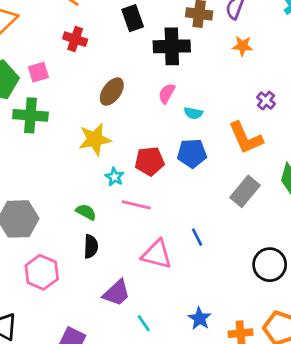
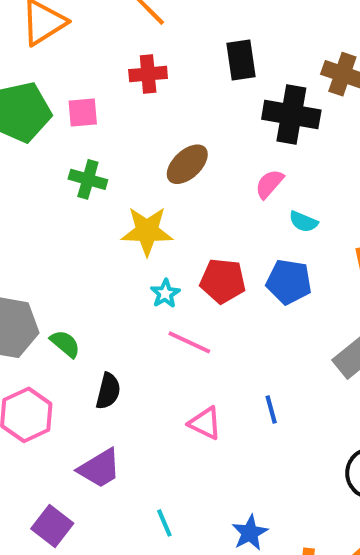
red cross: (75, 39) -> (148, 74), turned -35
green cross: (30, 115) -> (88, 179), moved, size x0.7
green semicircle: (86, 212) -> (65, 344), moved
pink triangle: (157, 254) -> (205, 423), size x0.7
purple trapezoid: (116, 293) -> (100, 468), moved

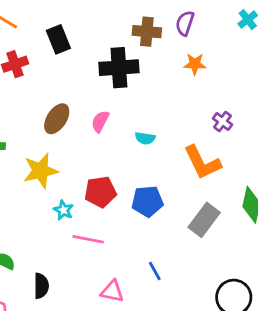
black rectangle: (241, 60) -> (58, 39), moved
pink semicircle: (269, 184) -> (100, 121), moved
blue pentagon: (289, 282) -> (147, 201), moved

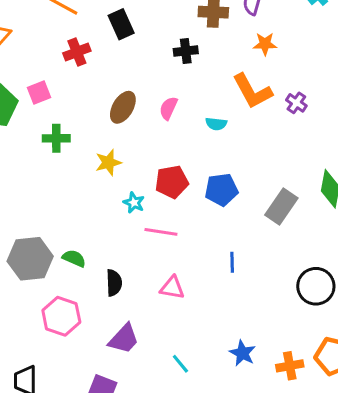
black cross: (119, 68) -> (186, 51), size x0.6
orange L-shape: (202, 162) -> (252, 91), moved
yellow star: (41, 171) -> (108, 162), size x0.7
blue line: (155, 271) -> (232, 262), turned 30
pink triangle: (112, 291) -> (172, 288), moved

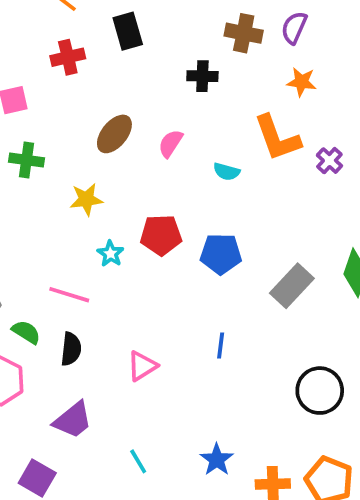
pink line: (161, 232) -> (69, 295), moved
green semicircle: (74, 258) -> (26, 332), moved
pink triangle: (172, 288) -> (142, 366), turned -50

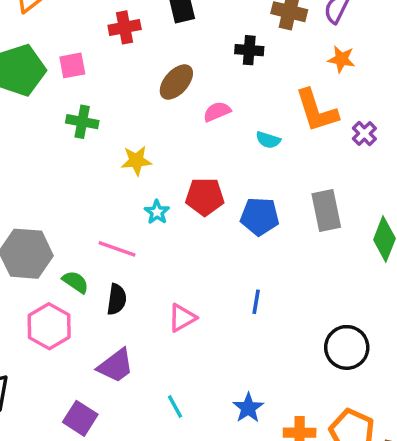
brown ellipse: (114, 134) -> (176, 82), moved
pink semicircle: (171, 143) -> (217, 112), turned 32
gray rectangle: (292, 286) -> (326, 210), moved, turned -57

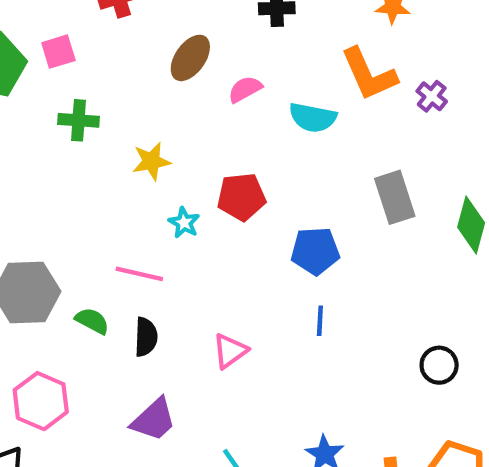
cyan semicircle: (268, 140) -> (313, 117), size x1.5
blue pentagon: (260, 216) -> (315, 251), moved
pink hexagon: (49, 326) -> (41, 401), moved
black circle: (347, 347) -> (439, 365), size x0.7

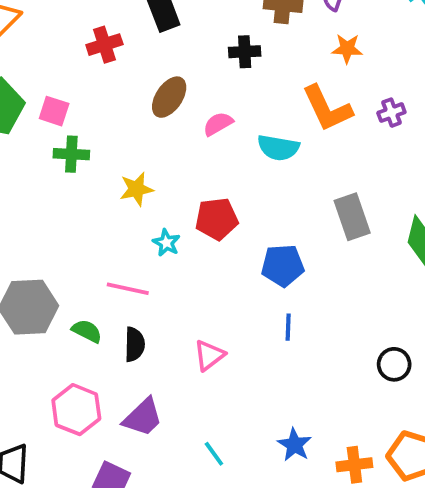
pink square: (58, 52) -> (54, 111), moved, turned 36
purple cross: (432, 96) -> (391, 113), moved, turned 32
pink hexagon: (41, 401) -> (76, 410), moved

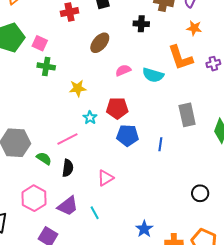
pink semicircle: (218, 124) -> (123, 70), moved
blue pentagon: (283, 265) -> (128, 135), moved
pink line: (128, 289) -> (67, 139), turned -45
blue line: (288, 327) -> (160, 144), moved
cyan line: (214, 454) -> (95, 213), moved

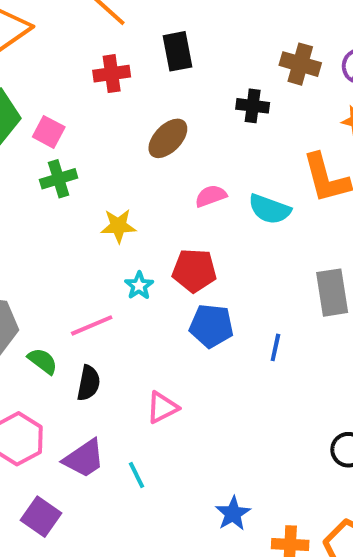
green cross: (46, 66) -> (59, 179), turned -30

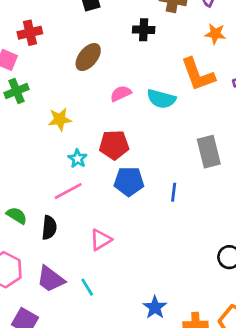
red cross: (112, 74) -> (30, 33), moved
pink line: (92, 325) -> (68, 191), moved
purple trapezoid: (84, 459) -> (51, 279), turned 76

